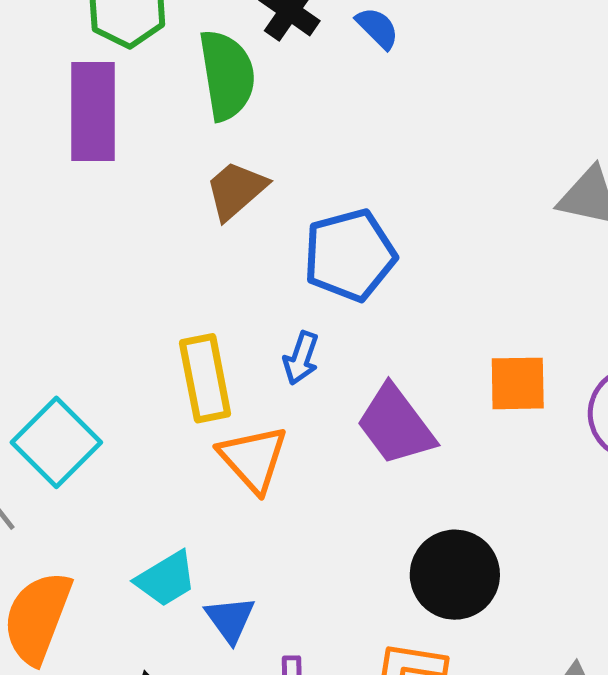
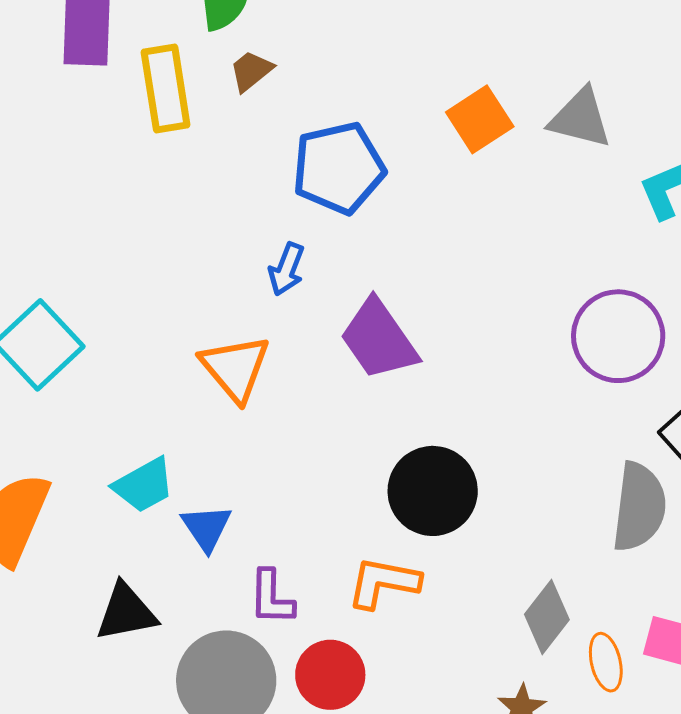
brown trapezoid: (236, 190) -> (251, 71), moved, size x0.7
yellow rectangle: (205, 378) -> (166, 88), moved
orange square: (518, 383) -> (480, 119), moved, turned -34

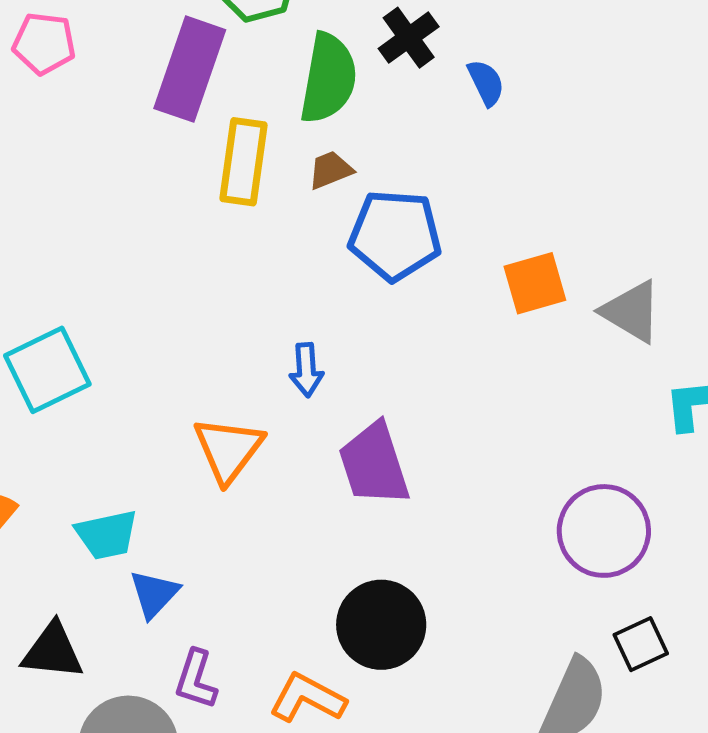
blue pentagon: (339, 168) -> (395, 235), moved
blue arrow: (287, 269) -> (306, 370), turned -42

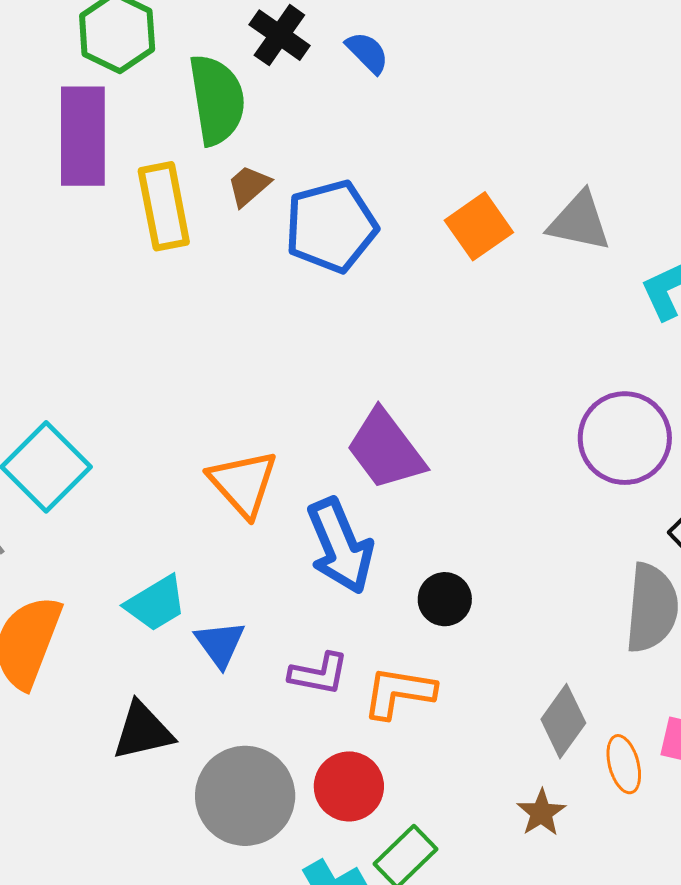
blue arrow: (306, 370) -> (340, 546), moved, size x1.8
black circle: (381, 625) -> (445, 599), size x0.6
purple L-shape: (196, 679) -> (319, 674), moved, turned -78

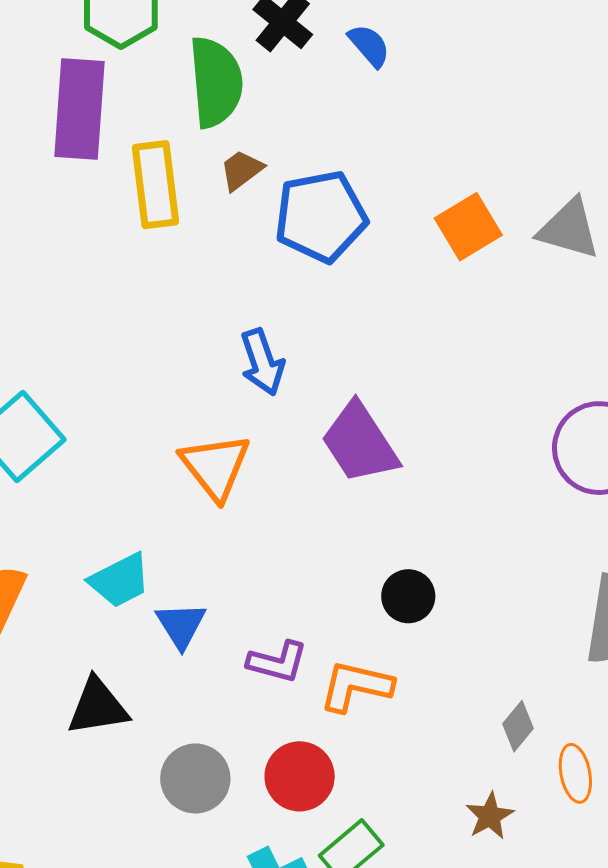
blue arrow: (340, 546) -> (262, 362), moved, size x0.7
gray diamond: (563, 721) -> (518, 726), size x0.7
gray circle: (245, 796) -> (195, 778), size x0.7

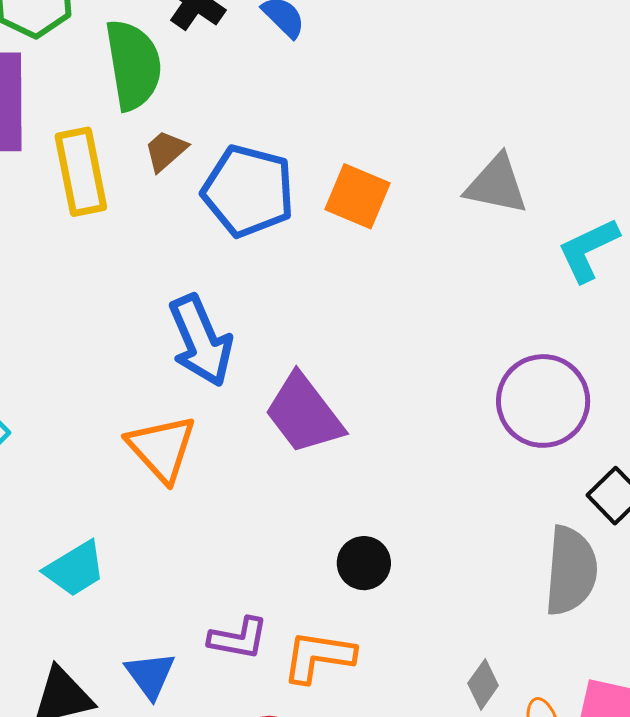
blue pentagon: (321, 216) -> (248, 191), turned 30
orange square: (468, 227) -> (358, 196), moved, turned -32
blue arrow: (262, 362) -> (201, 341), size x1.4
blue triangle: (181, 625) -> (150, 675), moved

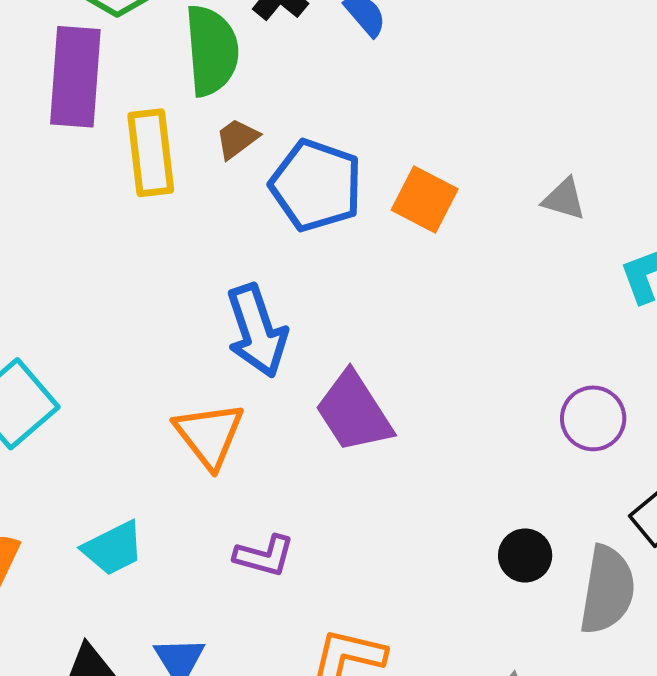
gray triangle: (496, 185) -> (564, 199), size x0.7
purple circle: (543, 401) -> (593, 418), size x0.7
black circle: (364, 563) -> (525, 555), moved
purple L-shape: (238, 638) -> (264, 556), moved

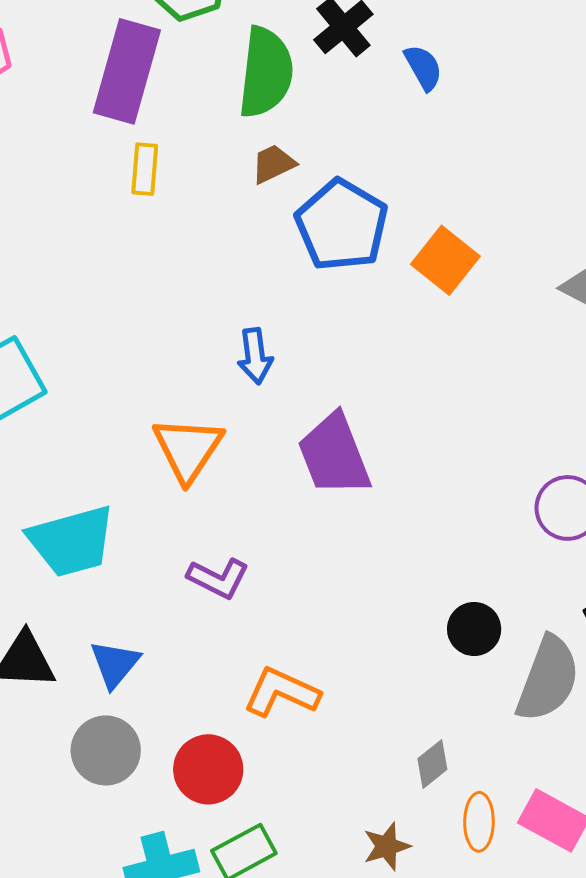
yellow rectangle: (151, 153) -> (145, 169), moved, size x0.6
blue arrow: (257, 331) -> (255, 356), size x0.6
cyan trapezoid: (113, 548) -> (72, 541), size x1.4

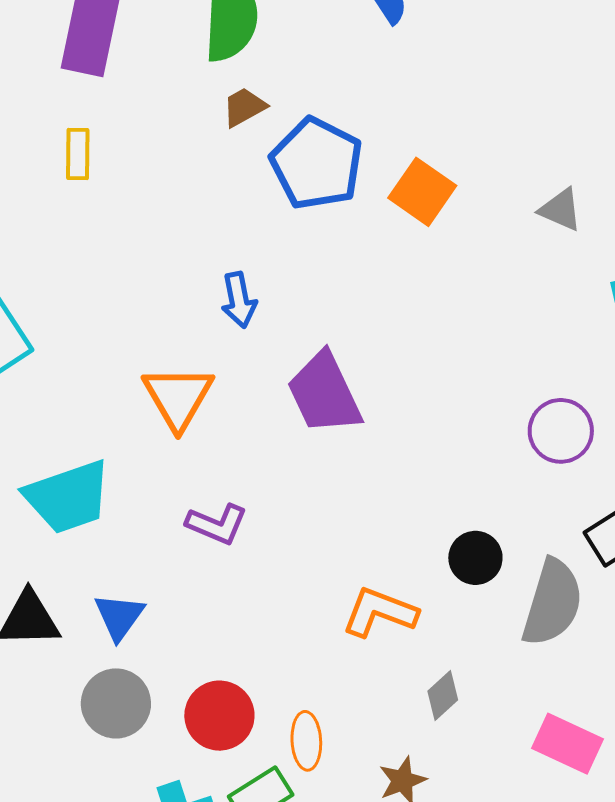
yellow rectangle: (145, 169) -> (78, 154), moved
orange L-shape: (282, 692) -> (380, 612), moved
orange ellipse: (479, 822) -> (306, 741), moved

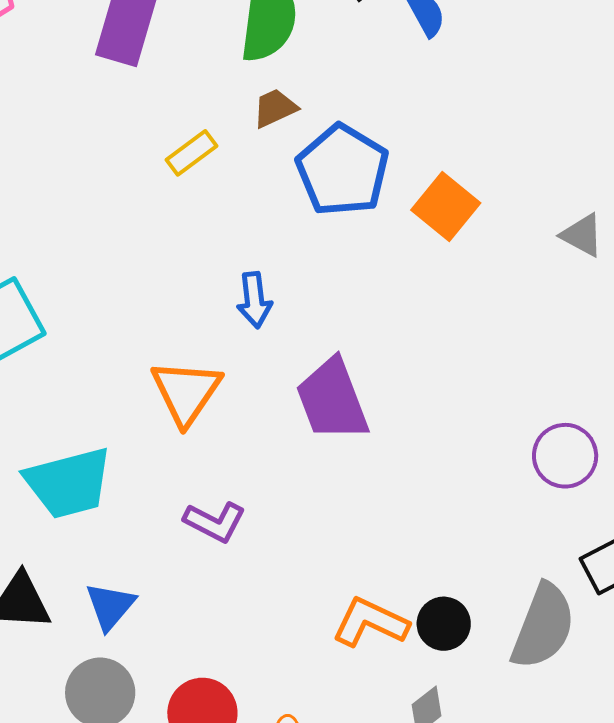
yellow rectangle: (78, 154) -> (191, 153), moved, turned 48
black circle: (475, 558) -> (444, 624), moved

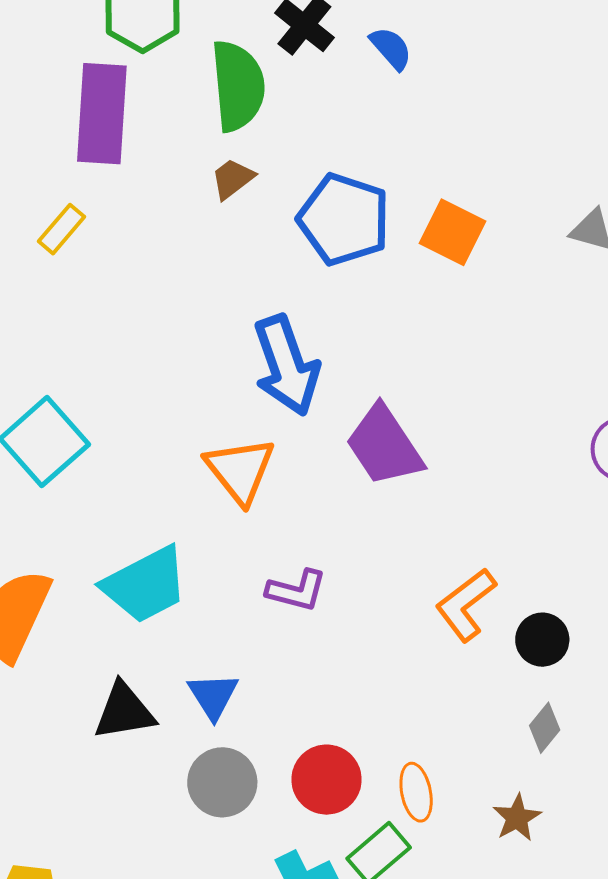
brown trapezoid: (275, 108) -> (233, 179), moved
yellow rectangle: (191, 153) -> (62, 229), moved
blue arrow: (254, 300) -> (286, 365), size x1.8
orange L-shape: (370, 622) -> (466, 605), moved, turned -50

